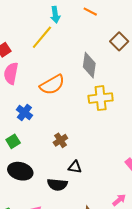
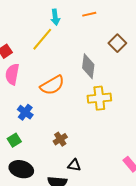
orange line: (90, 12) -> (89, 14), turned -40

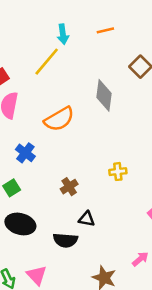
yellow cross: (99, 98) -> (118, 172), moved, size x0.6

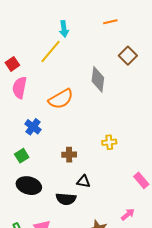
orange line: (105, 30) -> (110, 22), moved
brown cross: (69, 187) -> (69, 155), turned 32

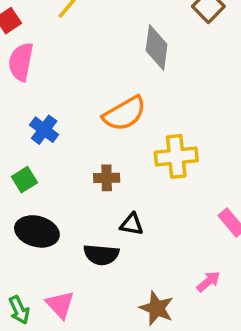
orange semicircle: (61, 99) -> (124, 114), moved
yellow cross: (109, 142) -> (176, 156), size x1.6

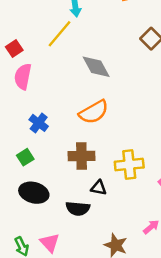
gray diamond: (157, 48) -> (96, 67), moved, turned -36
yellow cross: (176, 156) -> (129, 165), moved
brown cross: (107, 178) -> (81, 156), size x1.5

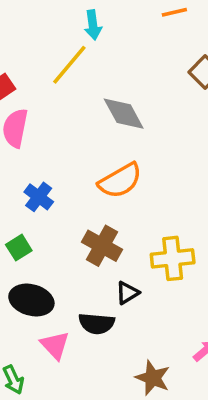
brown cross: (81, 156) -> (102, 246), turned 30
black triangle: (99, 188) -> (127, 293), turned -42
pink triangle: (50, 243) -> (55, 345), moved

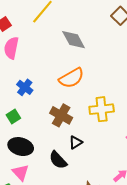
yellow cross: (173, 258) -> (102, 109), moved
black semicircle: (97, 324) -> (58, 160), turned 42
pink triangle: (55, 345) -> (21, 172), moved

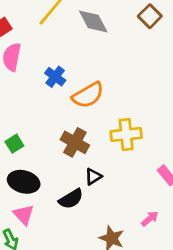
gray diamond: (74, 40) -> (93, 21), moved
blue cross: (25, 87) -> (55, 77), moved
black semicircle: (58, 160) -> (71, 199), turned -78

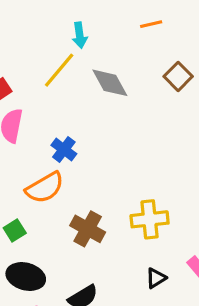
orange semicircle: (88, 95) -> (45, 188), moved
black triangle: (93, 177) -> (156, 278), moved

